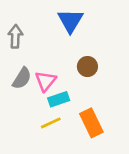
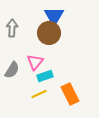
brown circle: (87, 67) -> (49, 33), moved, size x1.5
gray semicircle: (22, 78) -> (12, 70), moved

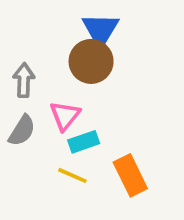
gray arrow: (12, 28) -> (24, 80), moved
yellow line: (39, 94) -> (72, 175), turned 49

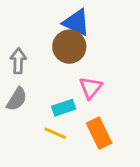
blue triangle: (100, 30) -> (76, 22), turned -36
pink triangle: (65, 116) -> (91, 88), moved

